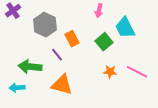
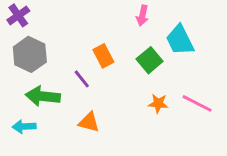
gray hexagon: (45, 25) -> (30, 54), moved
orange triangle: (62, 85) -> (89, 122), size x0.7

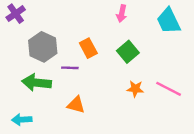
cyan trapezoid: (180, 40) -> (169, 21), moved
gray hexagon: (30, 54) -> (43, 47), moved
purple line: (82, 79) -> (70, 68), turned -49
cyan arrow: (24, 127) -> (22, 120), moved

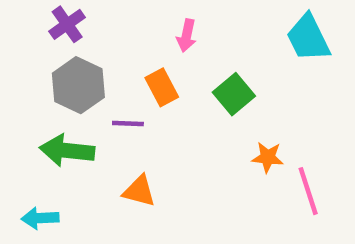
purple cross: (16, 14) -> (67, 24), moved
pink arrow: (122, 14) -> (187, 36), moved
orange star: (135, 89) -> (268, 157), moved
pink line: (169, 89) -> (308, 191), moved, turned 45

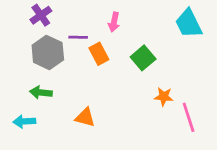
purple line: (128, 123) -> (78, 37), moved
green arrow: (67, 151) -> (41, 92), size x0.7
cyan arrow: (40, 218) -> (24, 121), moved

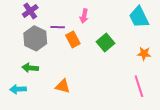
orange star: (164, 97) -> (144, 54), moved

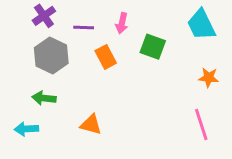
purple line: (58, 27) -> (84, 28), moved
green square: (105, 42) -> (153, 47), moved, turned -30

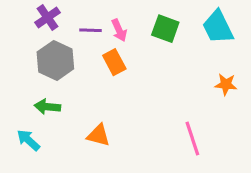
pink arrow: (122, 23) -> (119, 30), moved, turned -36
green square: (153, 47) -> (165, 29), moved
pink line: (201, 125) -> (192, 139), moved
cyan arrow: (26, 129) -> (28, 140), turned 45

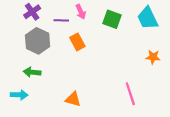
pink arrow: (119, 30) -> (81, 12), moved
orange triangle: (98, 135) -> (73, 99), moved
cyan arrow: (28, 140) -> (19, 95), turned 140

